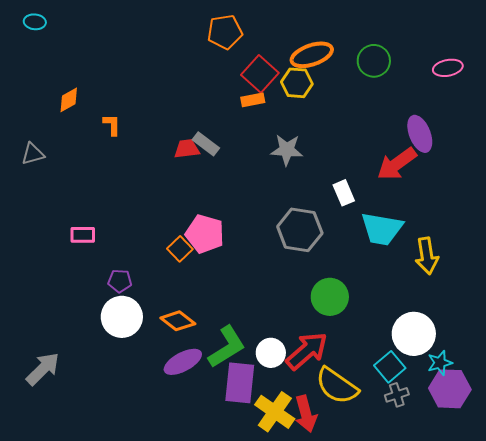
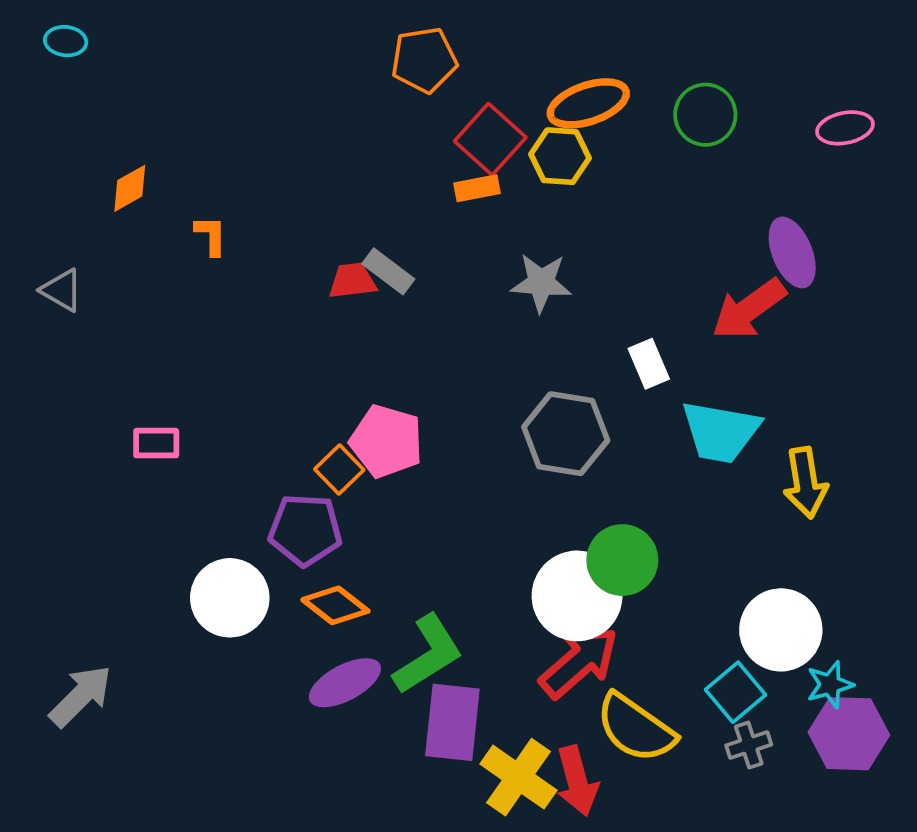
gray triangle: (33, 154) -> (62, 290), turned 45
purple pentagon: (120, 281) -> (305, 530), moved, size x1.6
white circle: (271, 353) -> (577, 596), moved, size x1.6

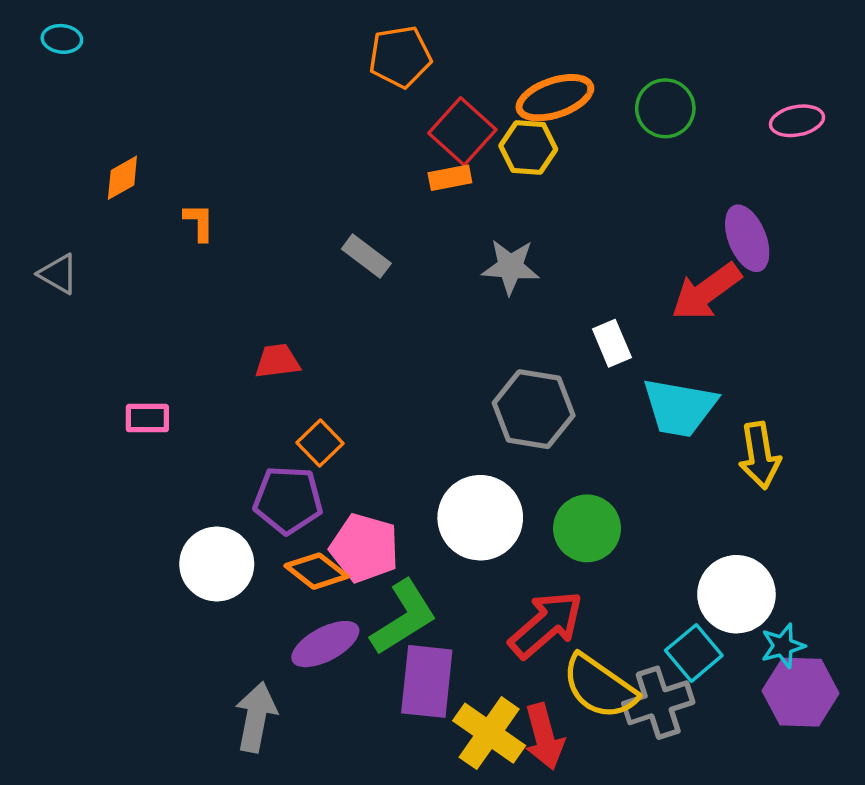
red trapezoid: (352, 281) -> (277, 361), moved
pink pentagon: (386, 441) -> (365, 548), moved
white circle: (577, 596) -> (480, 518), moved
gray arrow: (81, 696) -> (256, 717), moved, turned -34
gray cross: (749, 745) -> (658, 703), moved, size x1.6

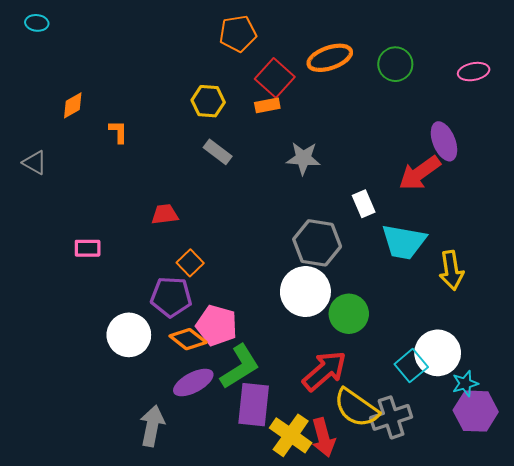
yellow hexagon: (528, 147) -> (208, 101), moved
white circle: (480, 518) -> (305, 292), moved
cyan square: (694, 653) -> (411, 366), moved

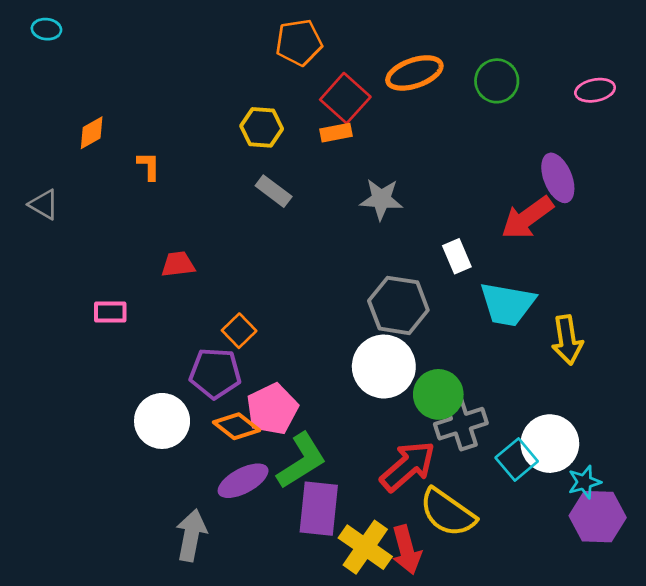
red trapezoid: (165, 214) -> (178, 264), moved
pink pentagon: (217, 325) -> (272, 409), turned 30
gray cross: (391, 417) -> (461, 424), moved

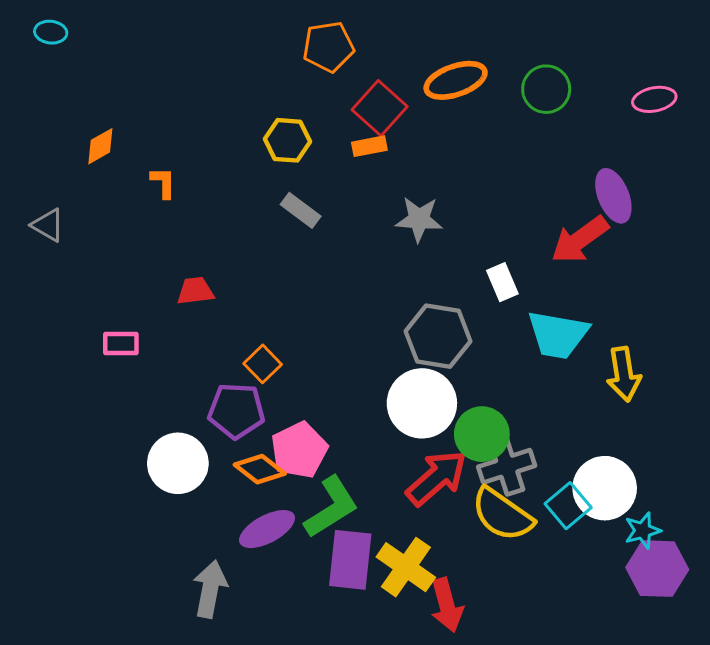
red arrow: (408, 466) -> (437, 478), moved
yellow semicircle: (448, 513) -> (502, 514), moved
yellow cross: (365, 547) -> (406, 567), moved

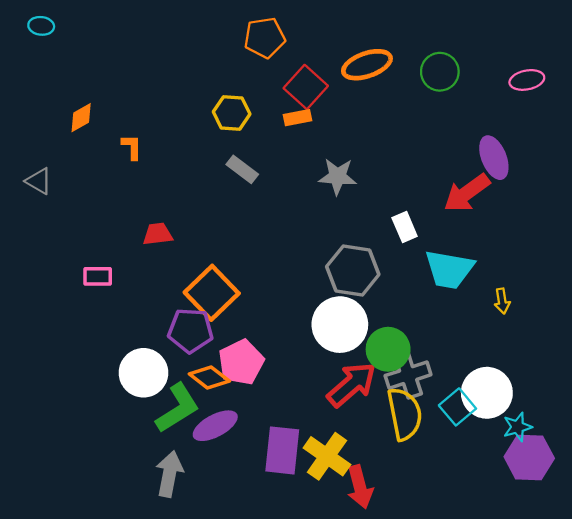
orange square: (263, 364) -> (212, 293), size x1.8
yellow arrow: (624, 374) -> (502, 301), size x0.6
green L-shape: (331, 507) -> (178, 408), moved
yellow semicircle: (502, 514) -> (405, 414), turned -136

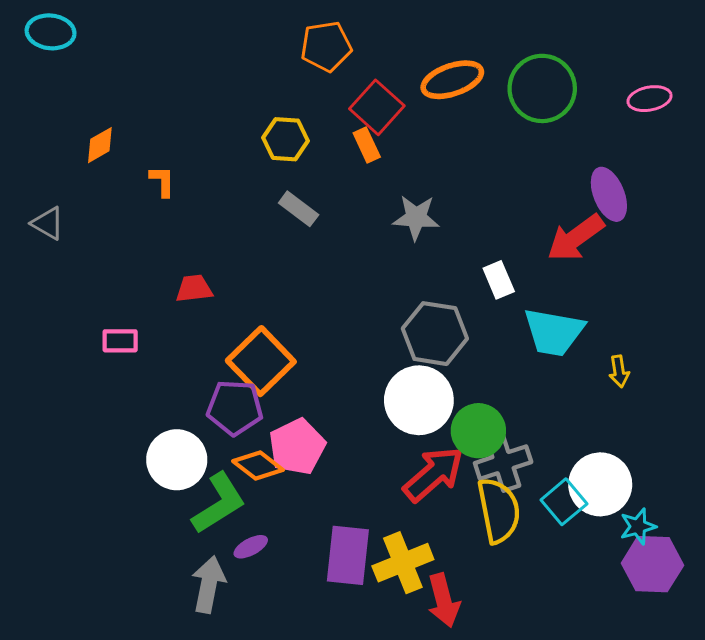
cyan ellipse: (41, 26) -> (51, 32), size x1.5
green circle: (440, 72) -> (542, 88), size x1.4
orange rectangle: (298, 118) -> (367, 145), turned 76
purple ellipse: (215, 426) -> (251, 547), moved, size x0.6
yellow cross: (327, 456) -> (403, 563), turned 33

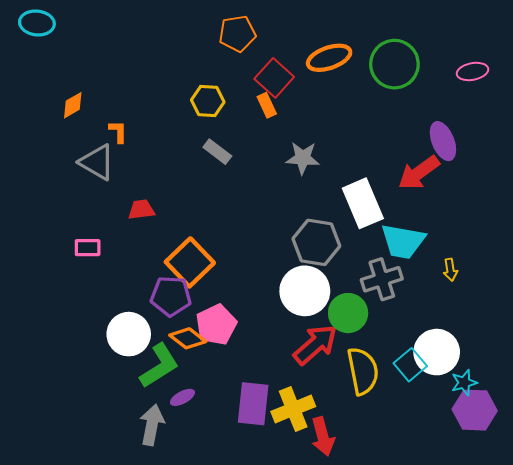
gray triangle: (48, 223) -> (97, 162), moved, size x1.5
white rectangle: (499, 280) -> (363, 203), size x1.8
gray cross: (503, 463) -> (382, 279), moved

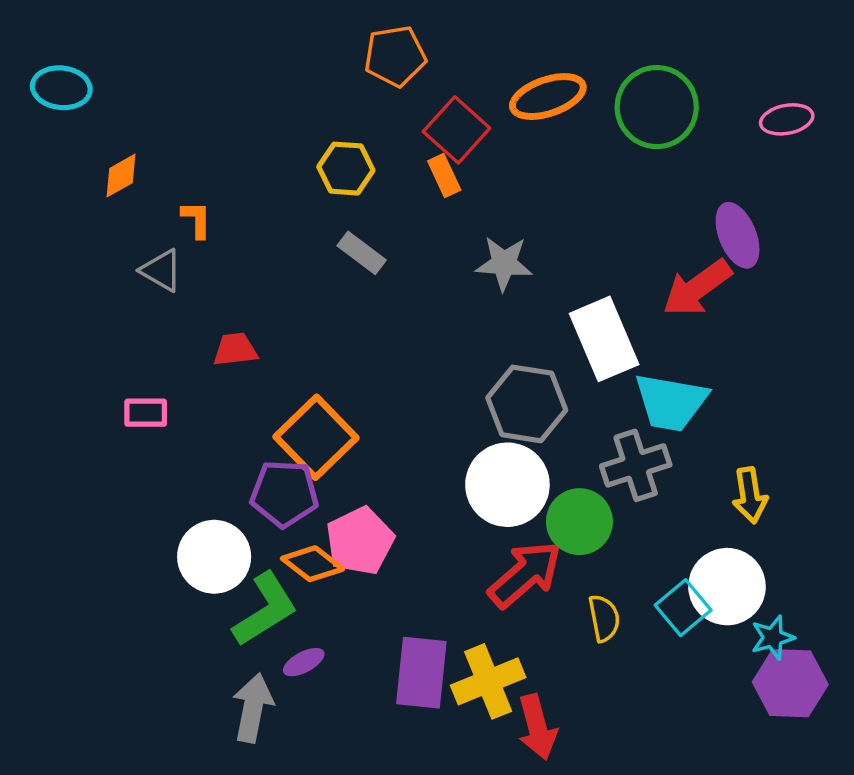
cyan ellipse: (37, 23) -> (61, 88), moved
gray triangle: (97, 162) -> (161, 270), size x0.7
yellow arrow: (450, 270) -> (750, 495), moved, size x1.4
yellow semicircle: (363, 371) -> (604, 618), size x0.6

